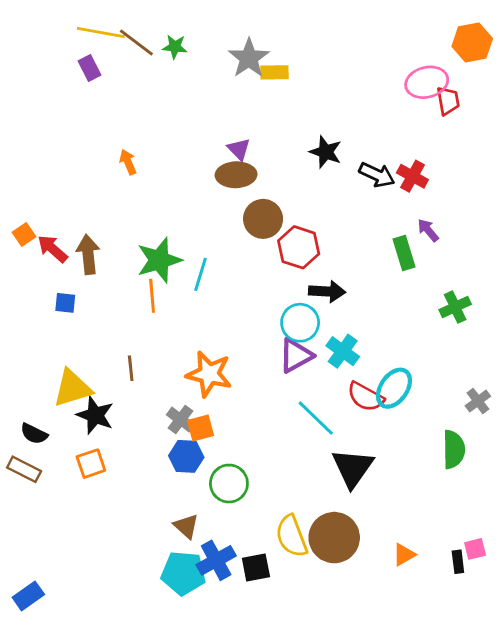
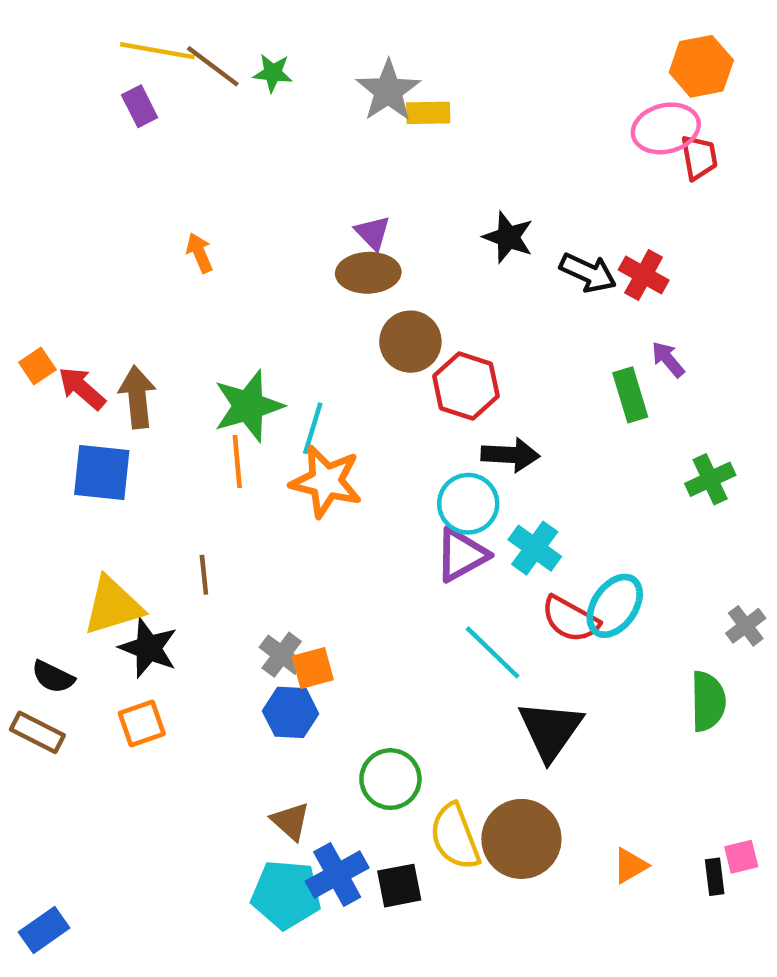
orange hexagon: (472, 42) -> (701, 66), moved
blue square: (65, 303) -> (102, 473), size x1.8
orange star: (209, 374) -> (326, 481), moved
green circle: (229, 484) -> (390, 779), moved

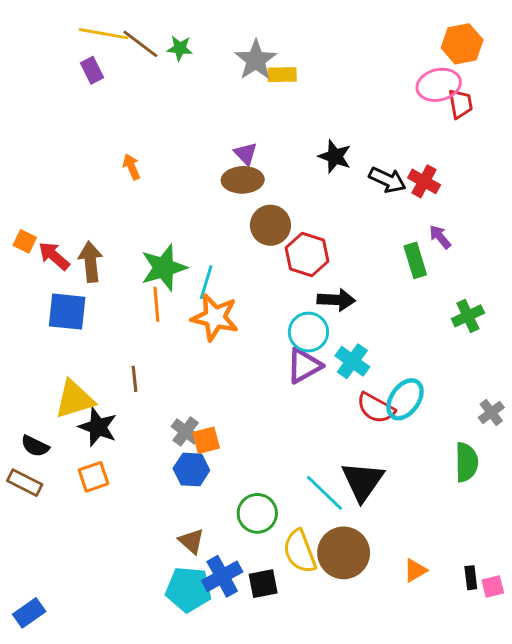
orange square: (37, 366) -> (25, 241), turned -30
cyan line: (493, 652) -> (325, 493), moved
pink square: (741, 857) -> (493, 586), moved

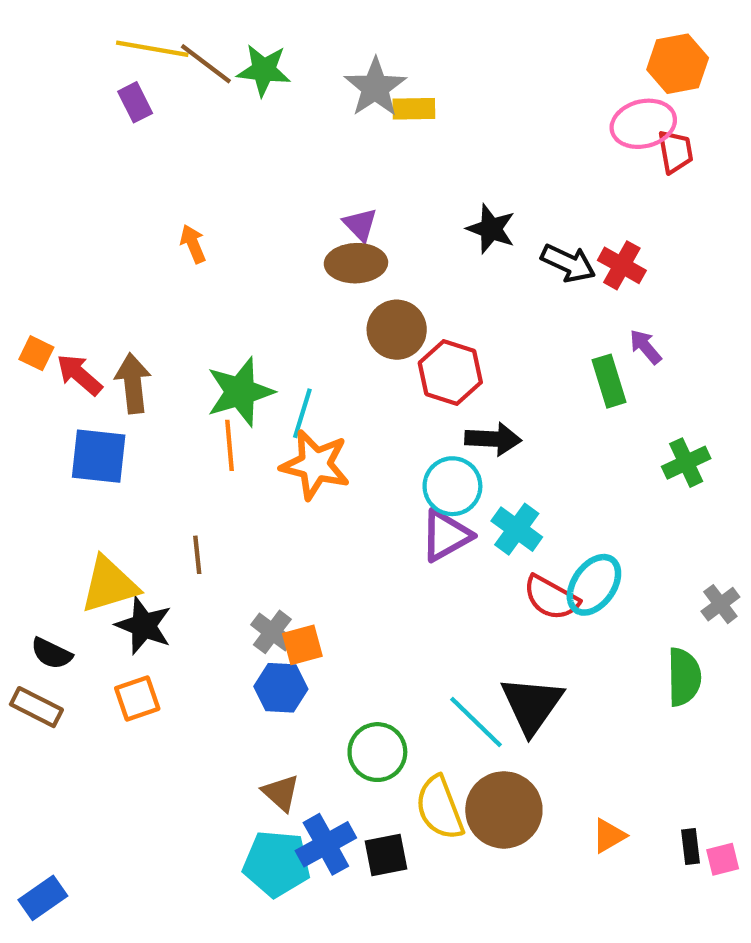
green star: (180, 48) -> (264, 70), size x1.4

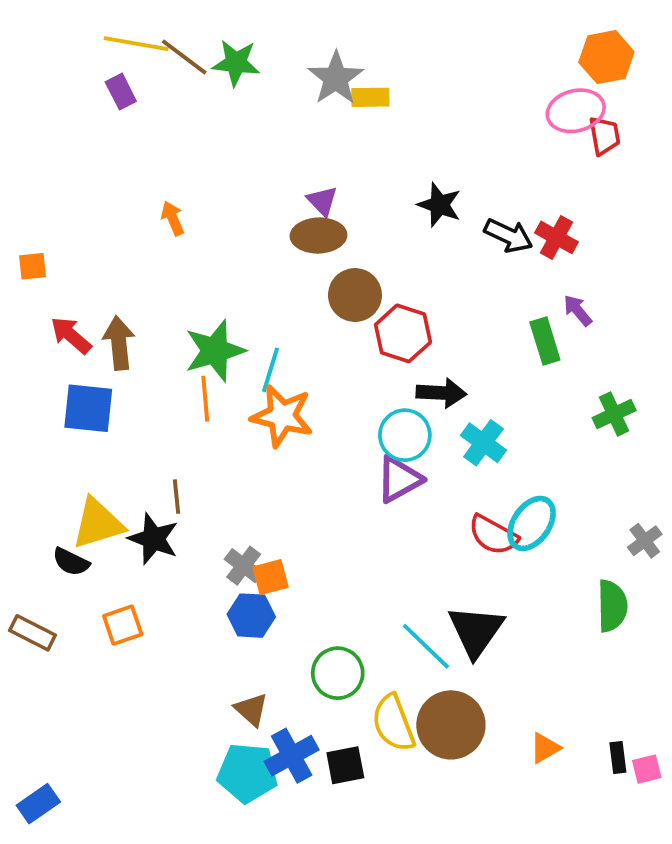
orange square: (36, 353) -> (33, 266), moved, turned -32
cyan cross: (517, 529) -> (484, 443), moved
black star: (144, 626) -> (153, 539), moved
black semicircle: (51, 653) -> (71, 562), moved

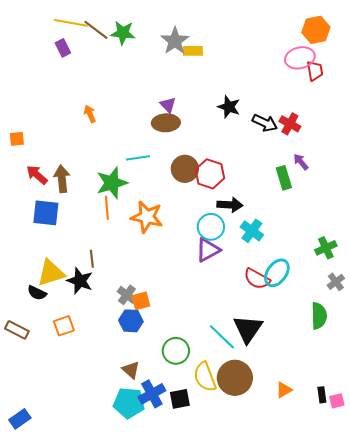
brown circle: (355, 295) -> (185, 169), moved
cyan line: (271, 370) -> (138, 158), moved, turned 65
green cross: (614, 414) -> (326, 248), moved

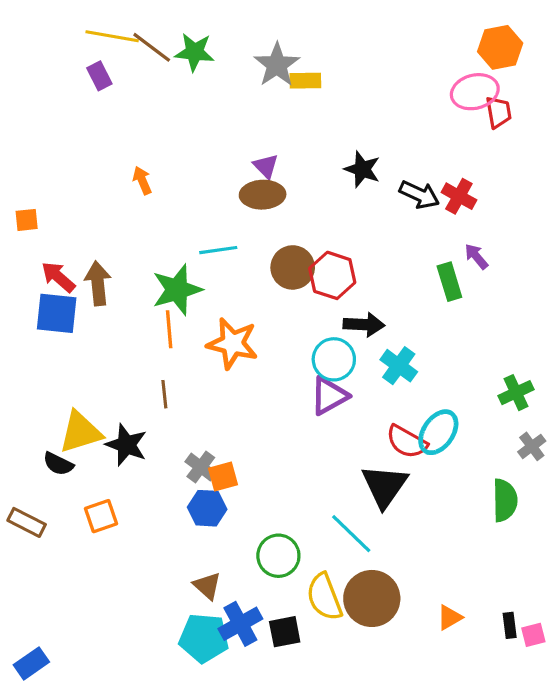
blue square: (46, 213) -> (57, 313), moved
brown line: (92, 259) -> (164, 394), moved
black triangle: (248, 329) -> (385, 486), moved

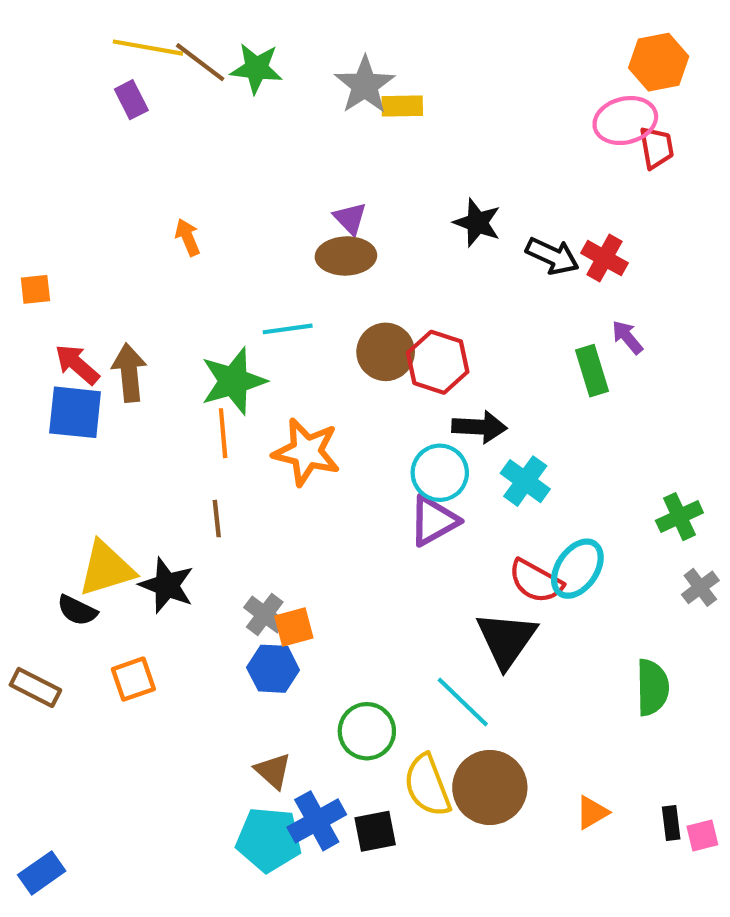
green semicircle: (505, 500) -> (652, 687), moved

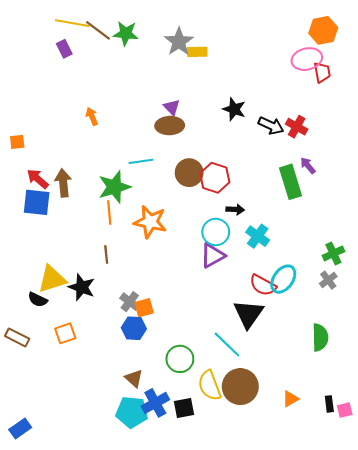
green rectangle: (592, 371) -> (290, 182), size x1.4
black arrow: (479, 427) -> (235, 209), size x0.7
gray cross: (700, 587) -> (328, 280), moved

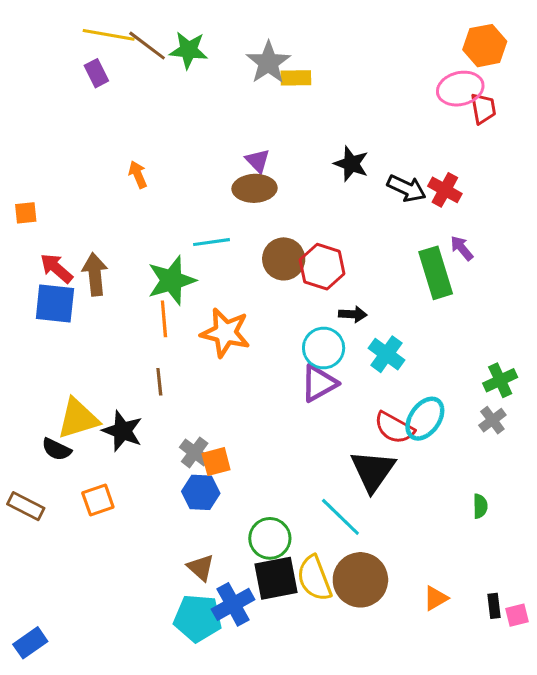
green semicircle: (320, 337) -> (480, 506), size x0.6
black square: (184, 408) -> (276, 578), moved, size x1.4

